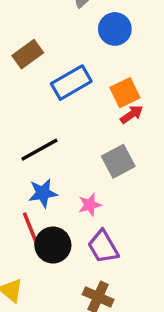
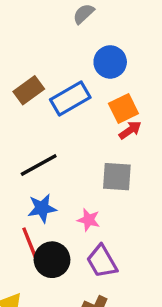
blue circle: (115, 29) -> (110, 62), moved
brown rectangle: (28, 54) -> (29, 90), moved
gray square: (118, 161) -> (117, 177), turned 32
pink star: (90, 205) -> (89, 220), turned 30

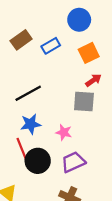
blue rectangle: (70, 99) -> (51, 46), size x0.7
red arrow: (130, 130) -> (93, 80), moved
purple trapezoid: (102, 261) -> (73, 162), turned 95

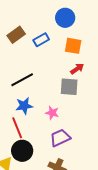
orange square: (89, 53) -> (73, 46), turned 36
black circle: (38, 161) -> (22, 151), moved

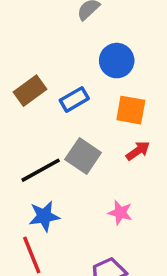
gray square: (69, 87) -> (83, 156), moved, turned 30
pink star: (52, 113) -> (120, 213), moved

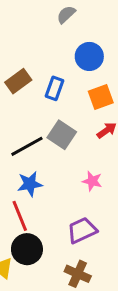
blue rectangle: (74, 99) -> (54, 88), turned -40
orange square: (131, 110) -> (101, 97), turned -30

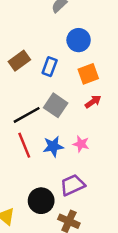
blue star: (30, 184) -> (53, 146), moved
red line: (20, 216) -> (24, 145), moved
black circle: (27, 249) -> (41, 201), moved

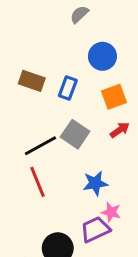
brown rectangle: (19, 61) -> (32, 81), turned 55
pink star: (81, 144) -> (111, 212), moved
blue star: (53, 146) -> (95, 183), moved

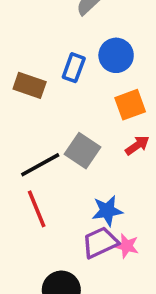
blue rectangle: (68, 88) -> (74, 68), moved
purple trapezoid: (95, 229) -> (100, 242), moved

